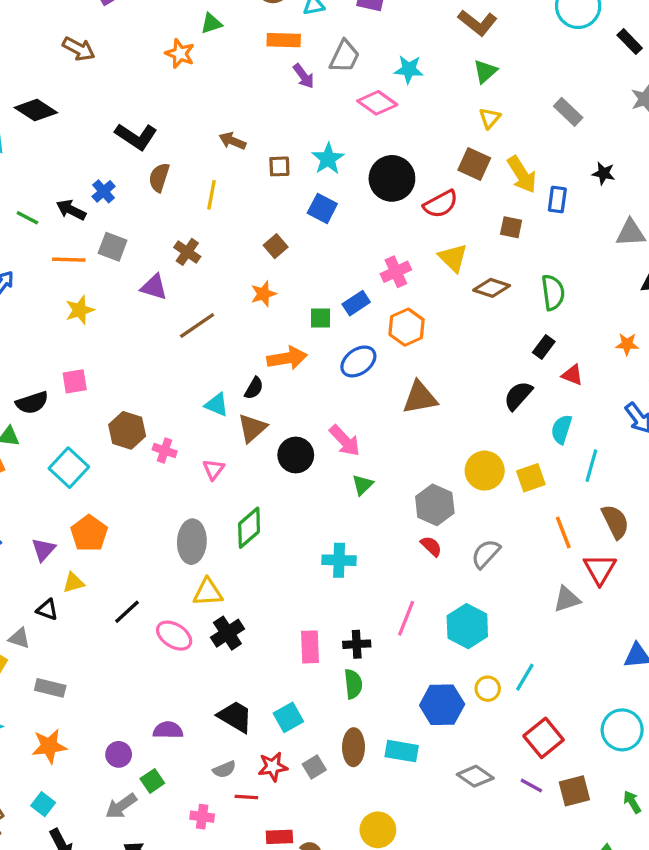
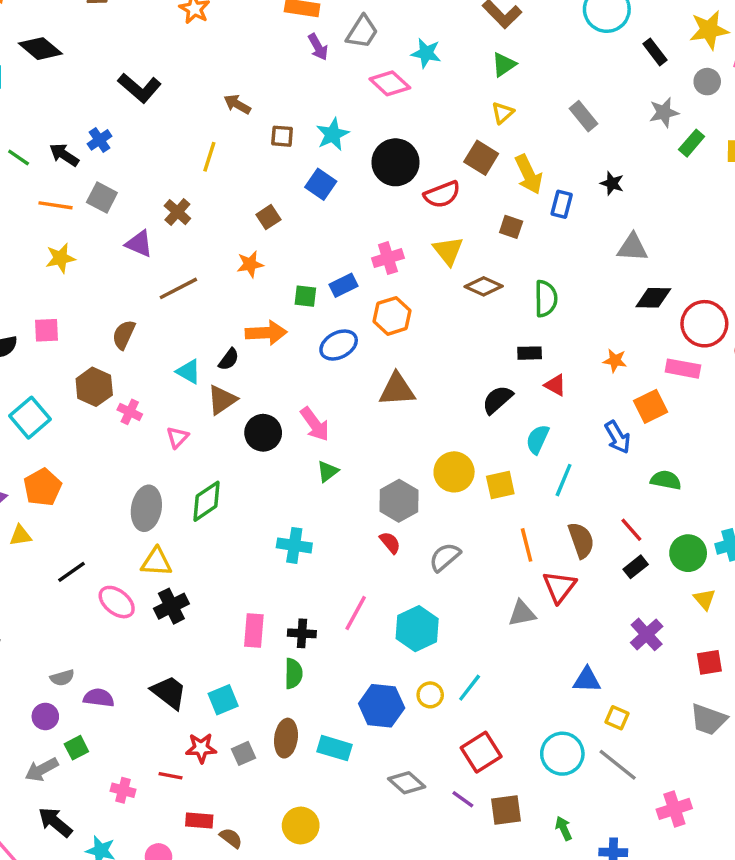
brown semicircle: (159, 177) -> (124, 335), moved
black rectangle: (544, 347) -> (530, 353), turned 45
gray semicircle: (224, 769) -> (62, 678), moved

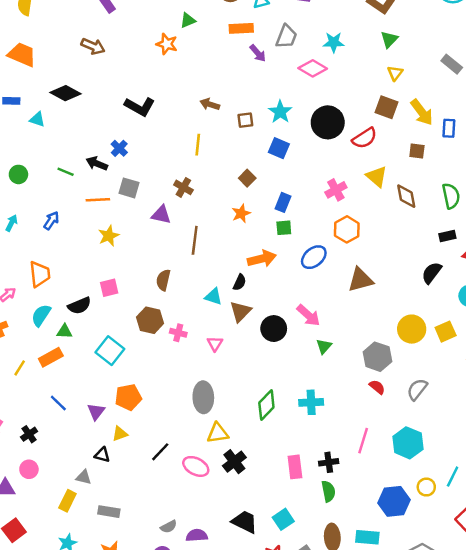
blue rectangle: (344, 285) -> (283, 202), moved, turned -30
brown diamond: (484, 286) -> (406, 196), turned 65
brown line: (178, 288) -> (195, 240), turned -44
orange pentagon: (43, 487) -> (128, 397), turned 30
green diamond: (207, 501) -> (266, 405), moved

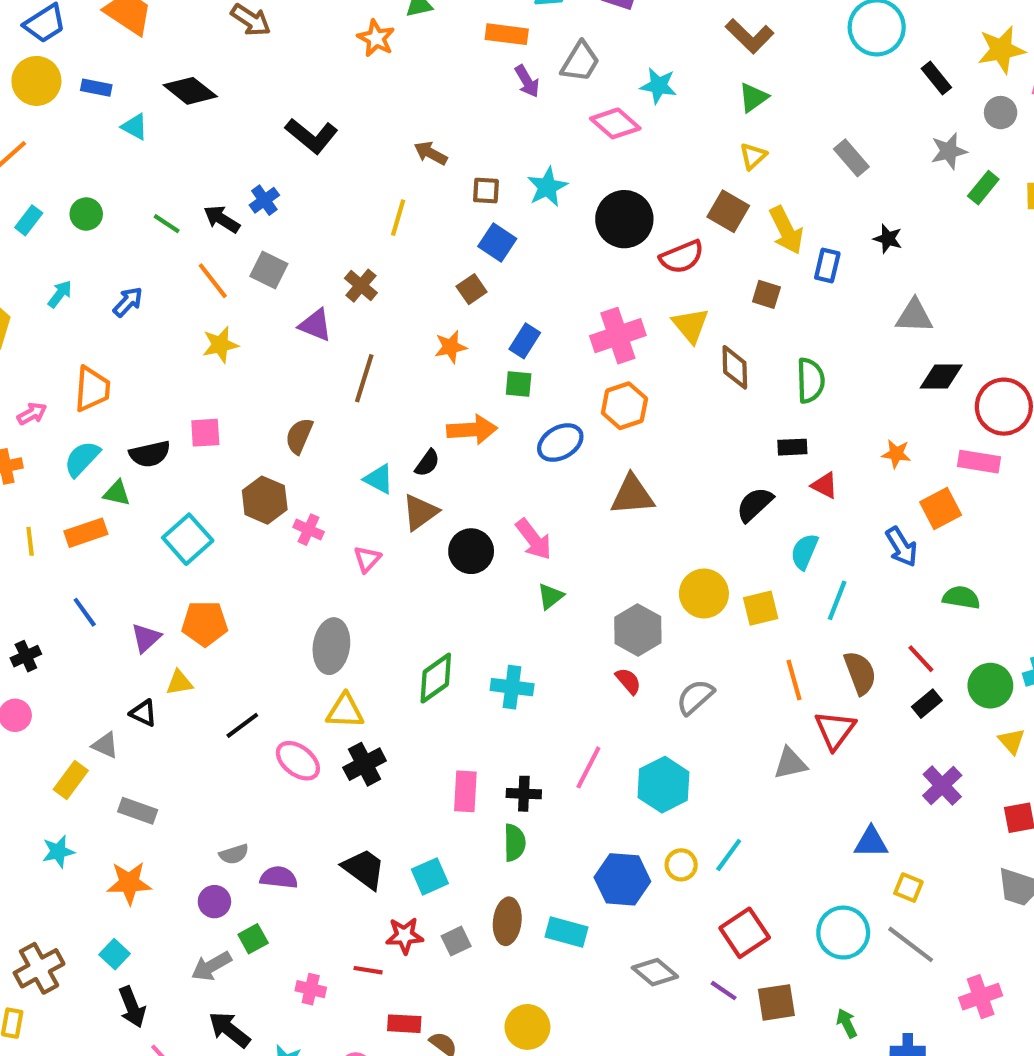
blue square: (279, 148) -> (497, 243), moved
pink cross: (336, 190) -> (618, 336), size x1.4
orange line: (98, 200) -> (213, 281), turned 45
yellow line: (20, 368) -> (30, 541), turned -49

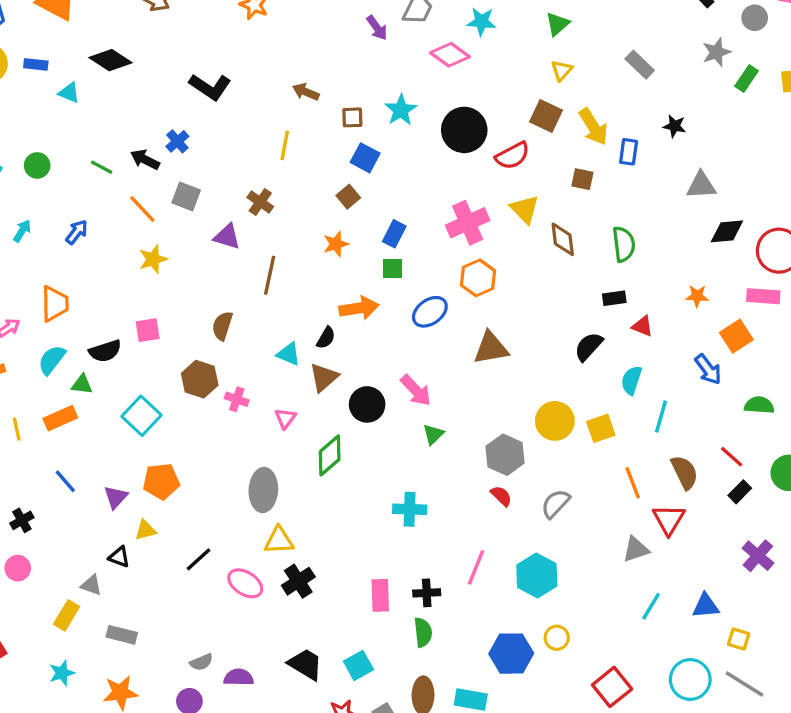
green diamond: (436, 678) -> (330, 455), moved
cyan line: (729, 855) -> (651, 606), moved

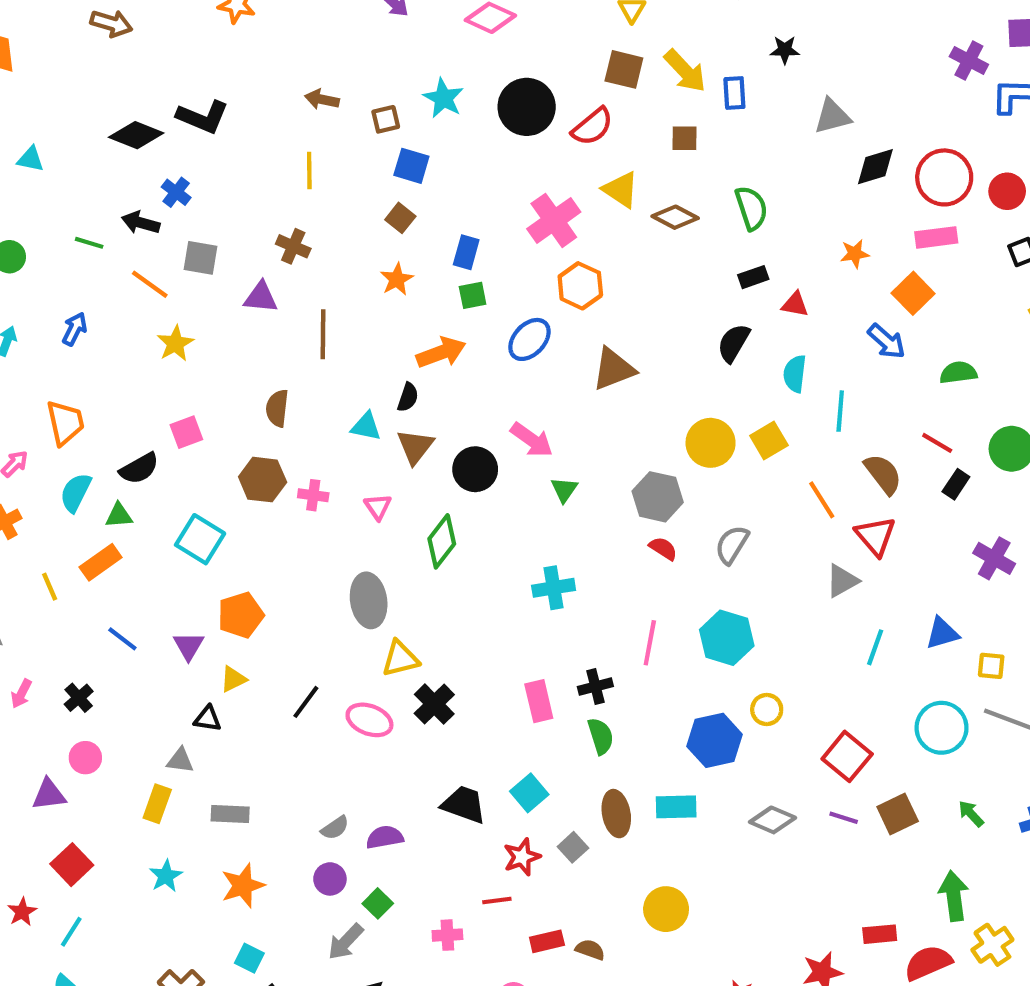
black diamond: (111, 60) -> (136, 135), moved
brown diamond: (563, 239) -> (675, 217), turned -44

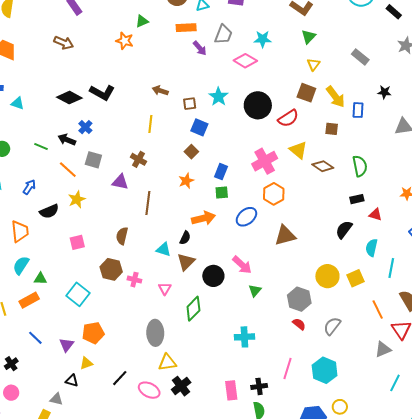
black semicircle: (139, 468) -> (49, 211), moved

